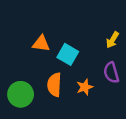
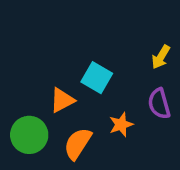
orange triangle: (41, 44) -> (62, 100), moved, turned -36
orange semicircle: (54, 85) -> (78, 144), moved, turned 30

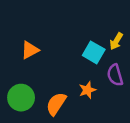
cyan square: (97, 78) -> (94, 52), moved
orange triangle: (62, 100) -> (30, 50), moved

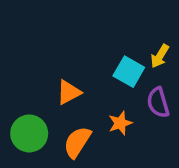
orange triangle: (30, 50) -> (69, 92), moved

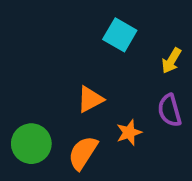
cyan square: (129, 72) -> (120, 35), moved
orange triangle: (69, 92) -> (90, 99), moved

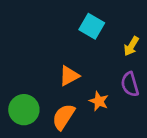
orange star: (129, 133) -> (99, 101), turned -30

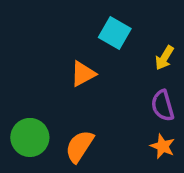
orange triangle: (69, 76) -> (83, 74), moved
orange star: (99, 101) -> (163, 146), moved

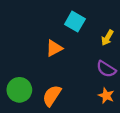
purple semicircle: (163, 106) -> (106, 69), turned -42

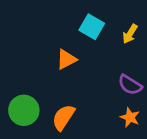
yellow arrow: (107, 38) -> (130, 34), moved

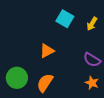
orange triangle: (66, 59) -> (47, 51), moved

